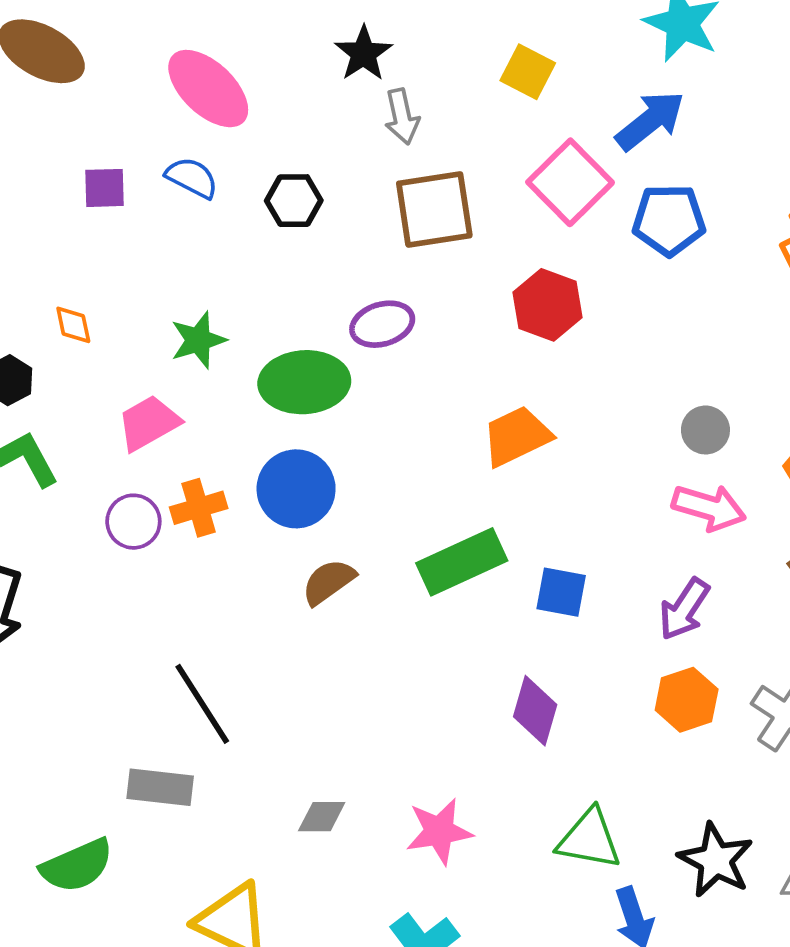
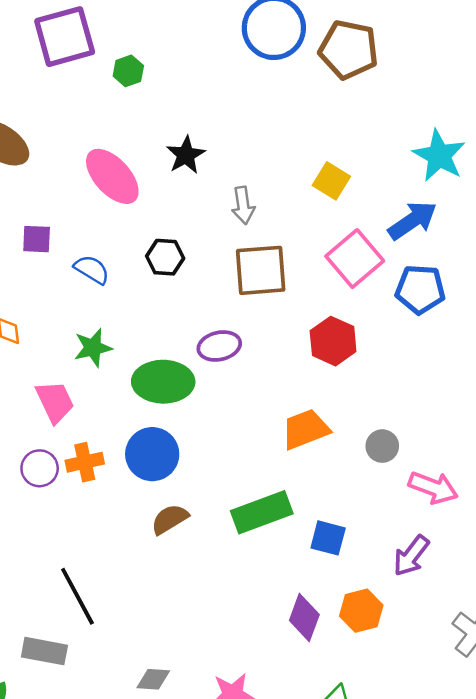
black star: (363, 53) -> (186, 155), moved
blue semicircle: (192, 178) -> (92, 269), moved
pink trapezoid: (149, 423) -> (55, 402), turned 90
gray circle: (705, 430) -> (382, 446), moved
orange hexagon: (687, 700) -> (361, 611), moved

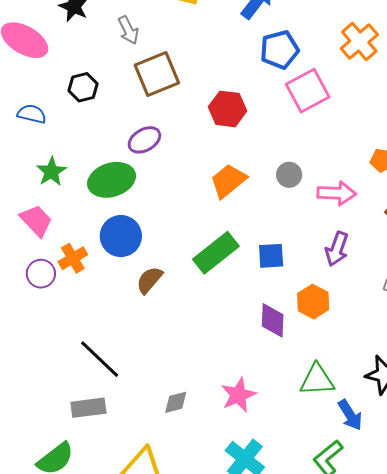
pink square: (355, 259) -> (308, 91), moved, turned 30

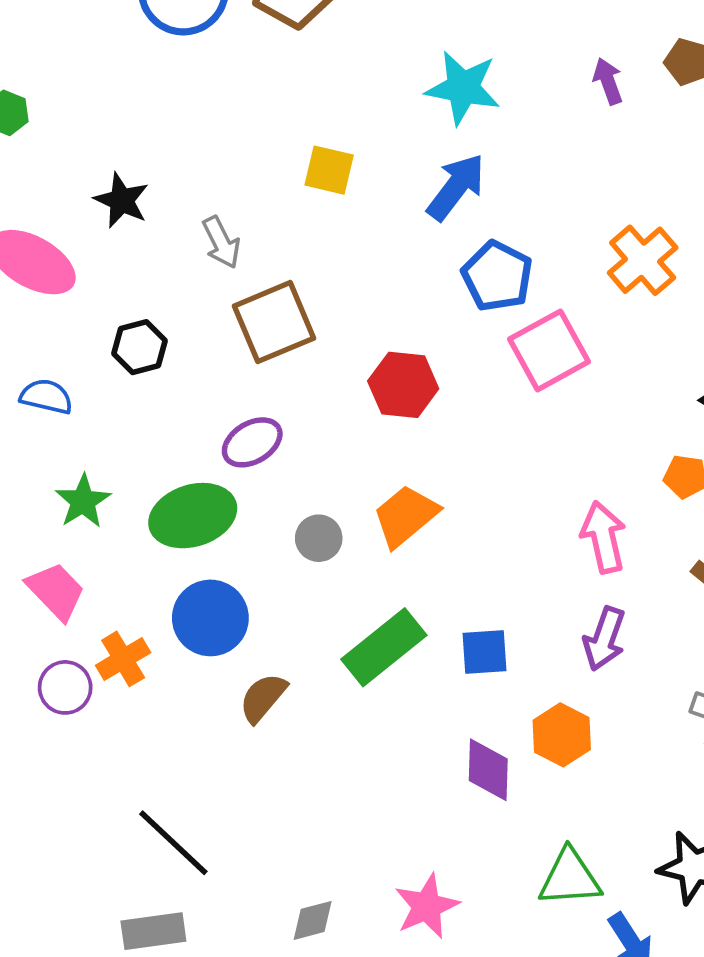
blue pentagon: (280, 50) -> (497, 276), turned -30
gray circle: (289, 175) -> (319, 538), moved
pink arrow: (337, 193) -> (603, 537), turned -105

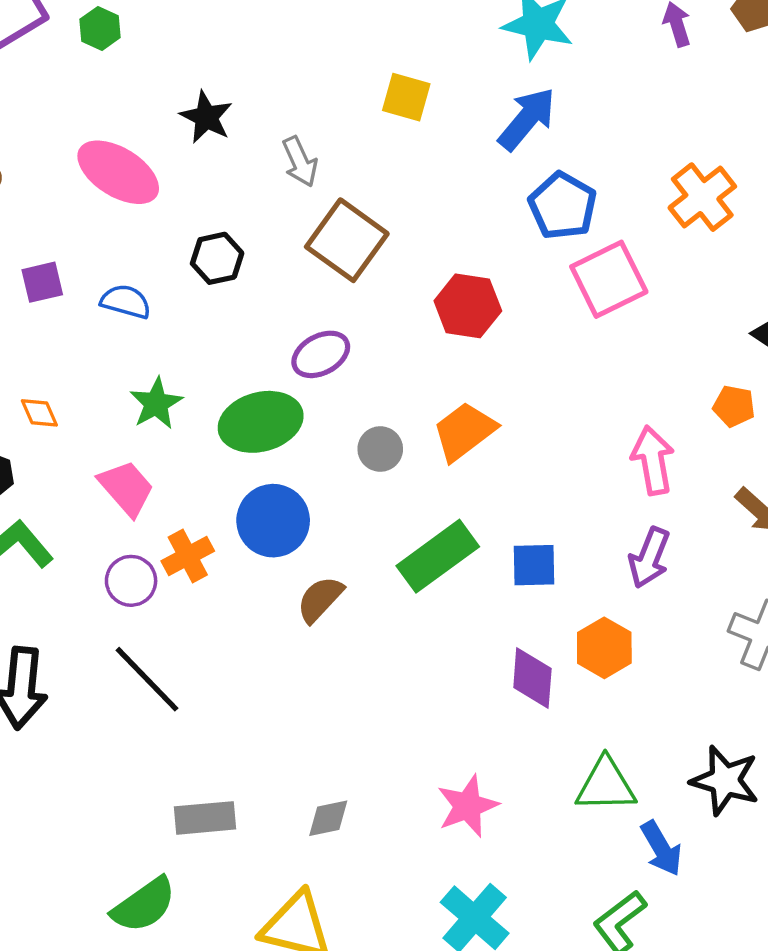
brown square: (274, 322) -> (347, 240), turned -34
black line: (173, 843) -> (147, 679), moved
gray diamond: (313, 920) -> (328, 818), moved

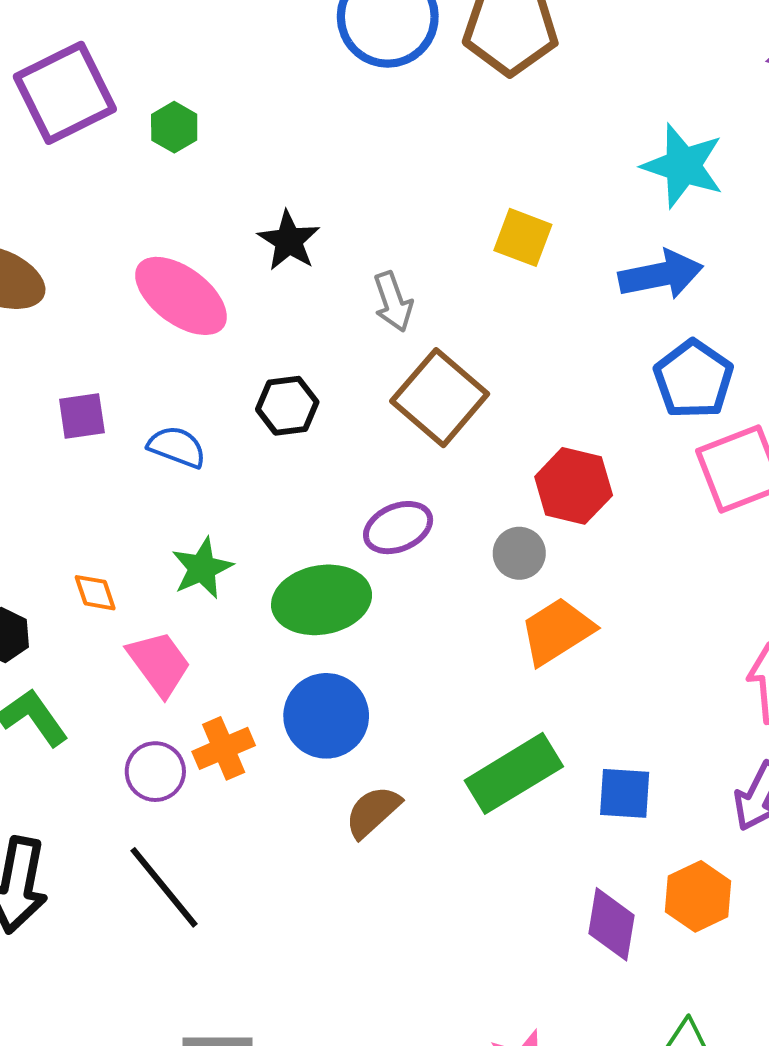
blue arrow: (527, 119) -> (661, 275), turned 34
orange diamond: (39, 413) -> (95, 593), moved
gray circle: (380, 449) -> (519, 553), moved

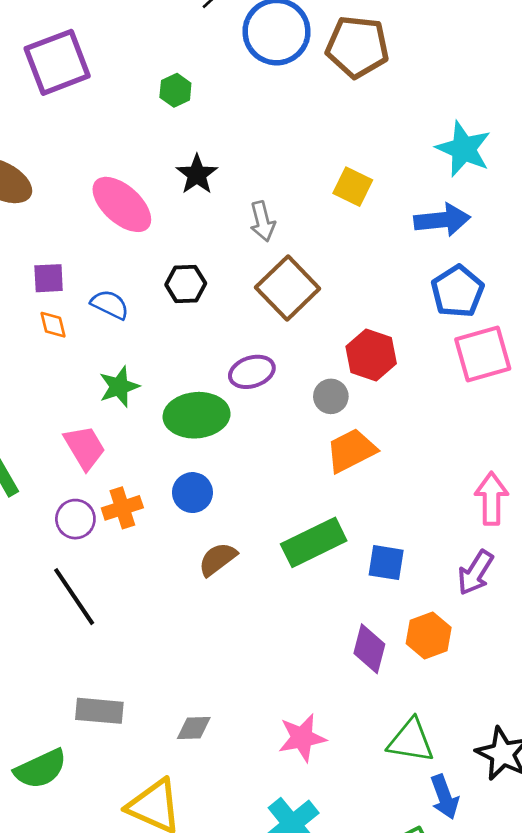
green hexagon: (174, 127) -> (175, 90), moved
orange diamond: (95, 593) -> (53, 325), moved
blue circle: (326, 716) -> (192, 493), size x0.7

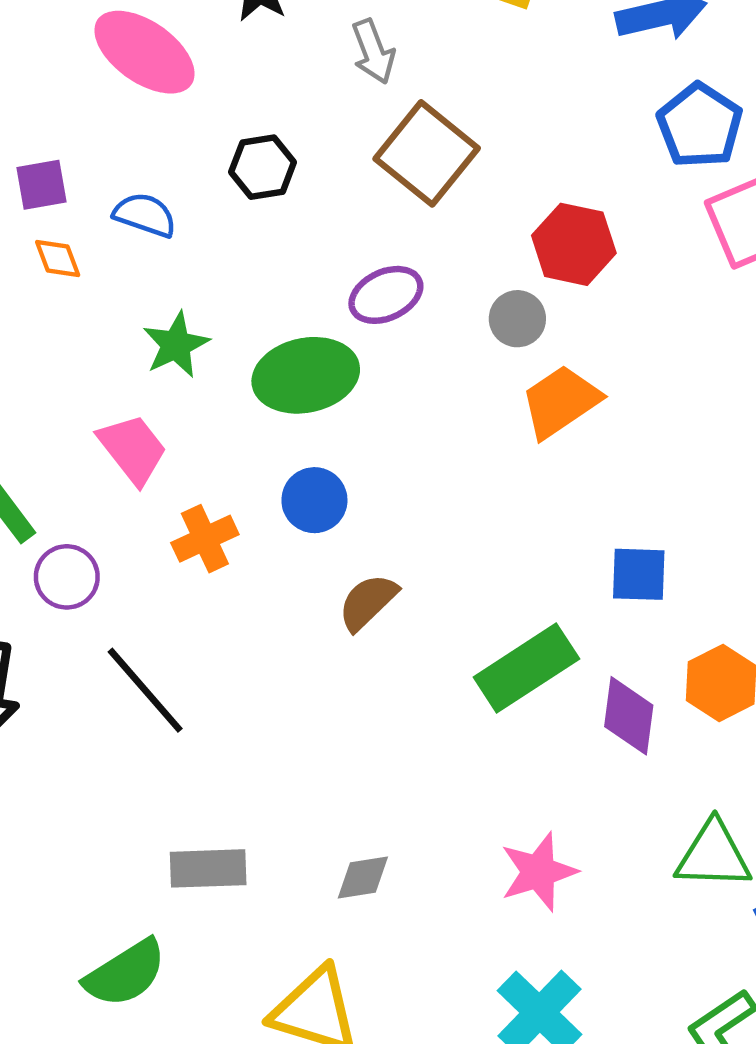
purple circle: (75, 519) -> (67, 577), moved
green rectangle: (314, 542) -> (526, 668), moved

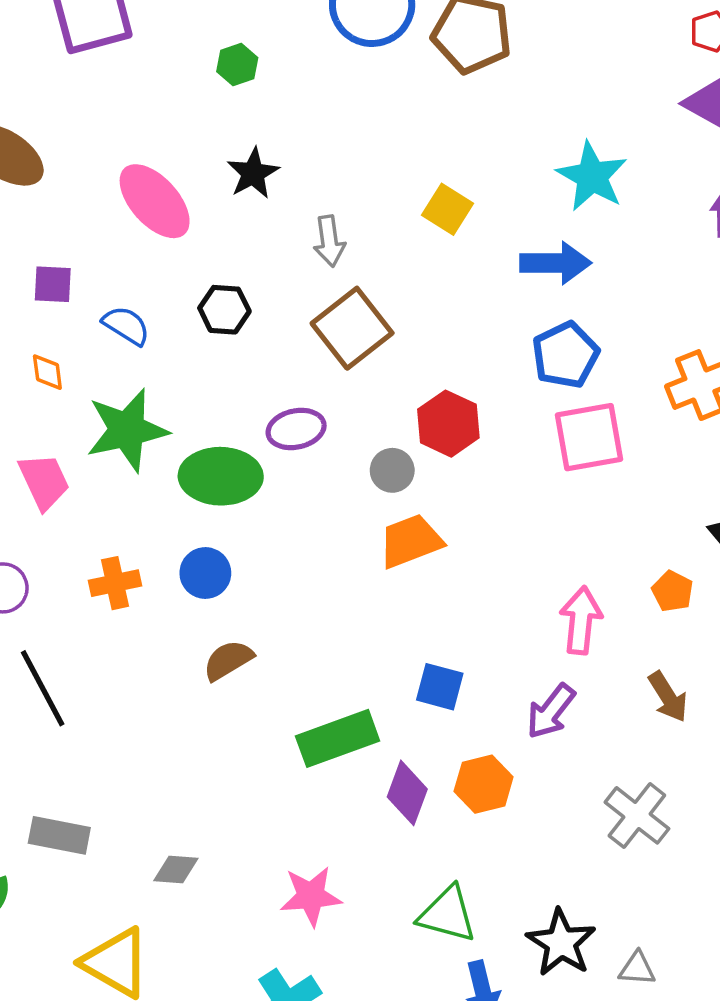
orange diamond: (58, 258) -> (47, 372), moved
green star: (176, 345) -> (127, 430), size x1.6
pink trapezoid: (133, 449) -> (44, 481), moved

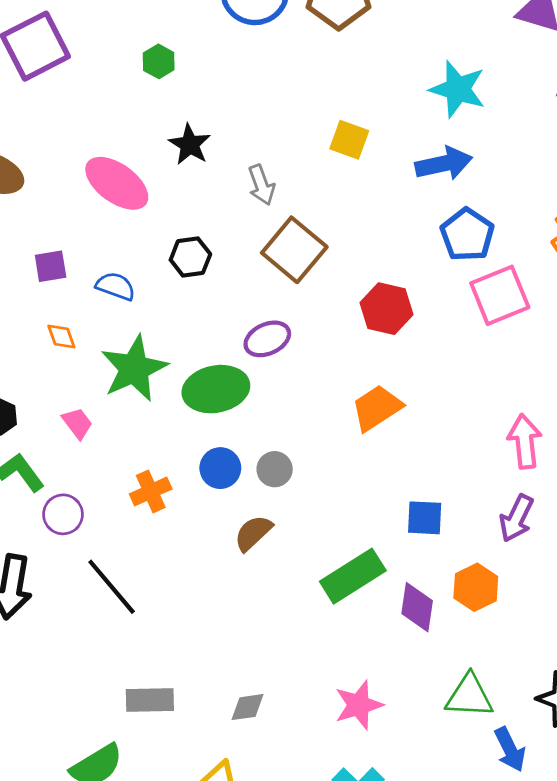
gray circle: (392, 470) -> (275, 469), moved
pink trapezoid: (44, 481) -> (77, 423), size x0.7

